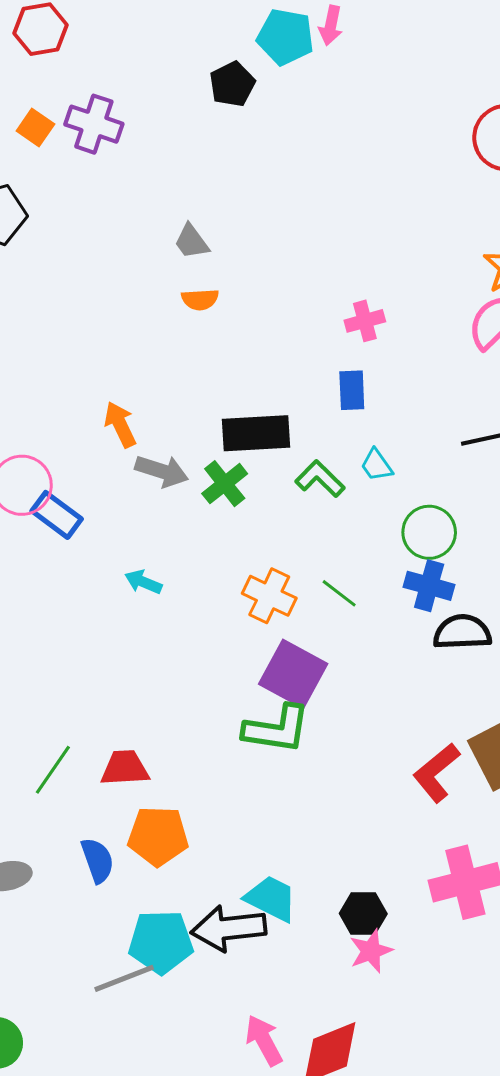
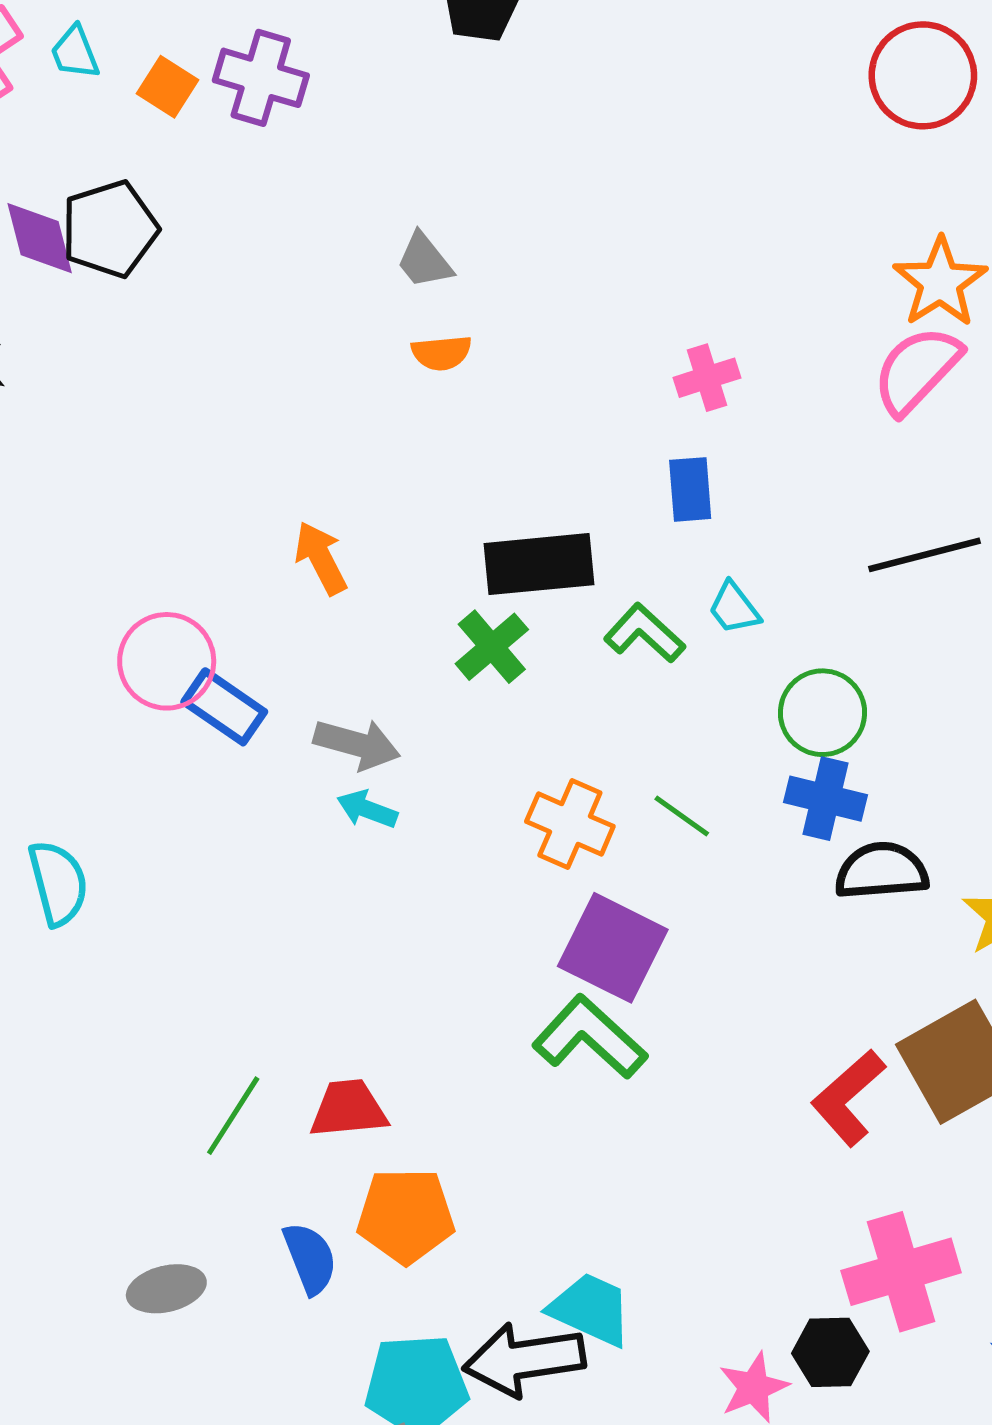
gray arrow: (162, 471) -> (357, 744), moved
green L-shape: (277, 729) -> (590, 1037), turned -144
black hexagon: (363, 914) -> (830, 1352), moved

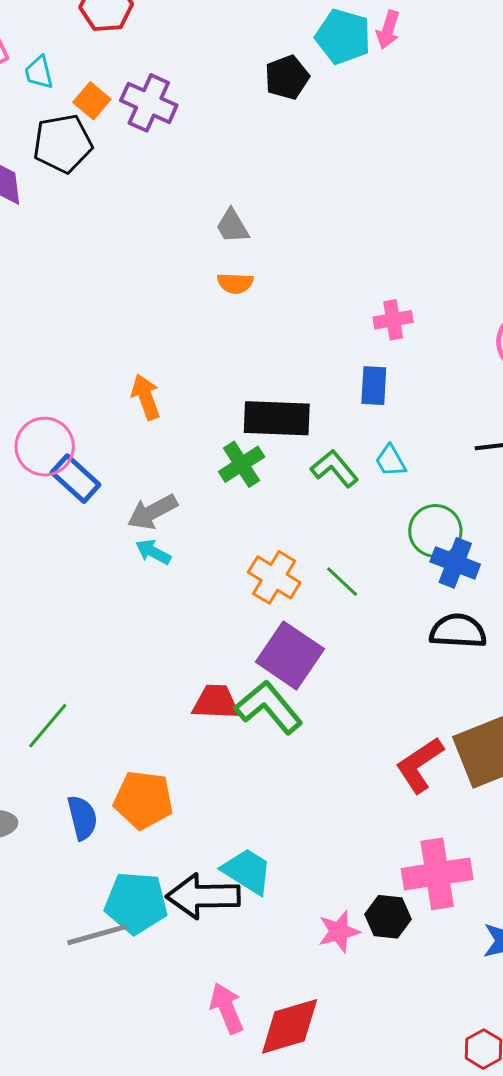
black pentagon: (110, 229) -> (63, 144), moved
gray arrow: (357, 744) -> (152, 512), turned 129
blue cross: (826, 799) -> (455, 563), moved
red trapezoid: (348, 1109) -> (216, 702), moved

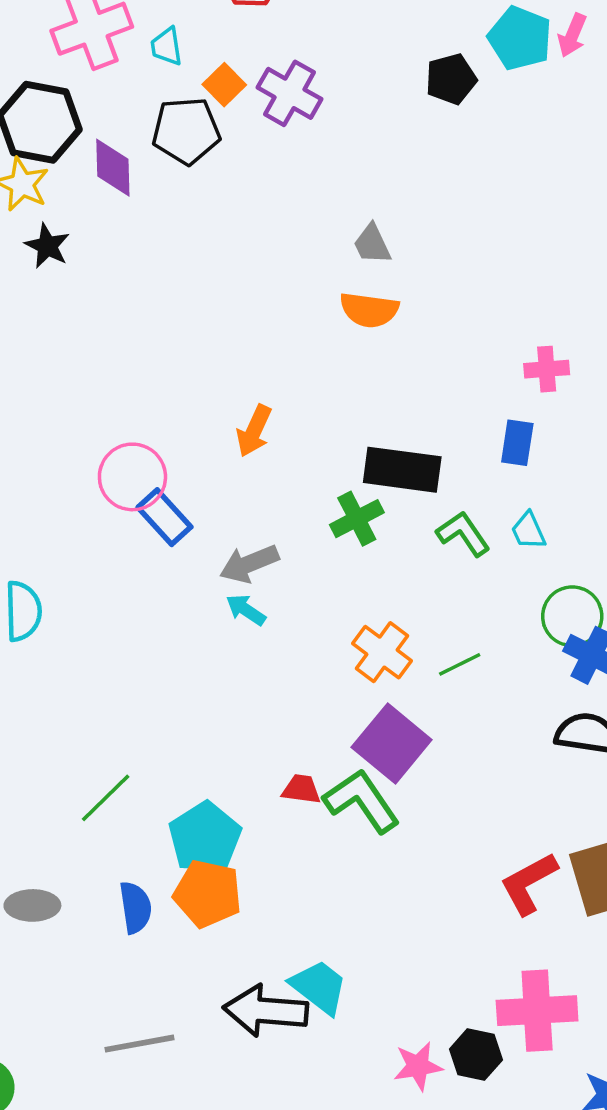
orange semicircle: (235, 283) -> (369, 310), size x1.4
orange arrow: (146, 397) -> (254, 431), turned -141
green line: (342, 582) -> (460, 664), turned -75
red trapezoid: (216, 702) -> (301, 789), size x0.7
cyan pentagon: (136, 903) -> (205, 838), moved, turned 30

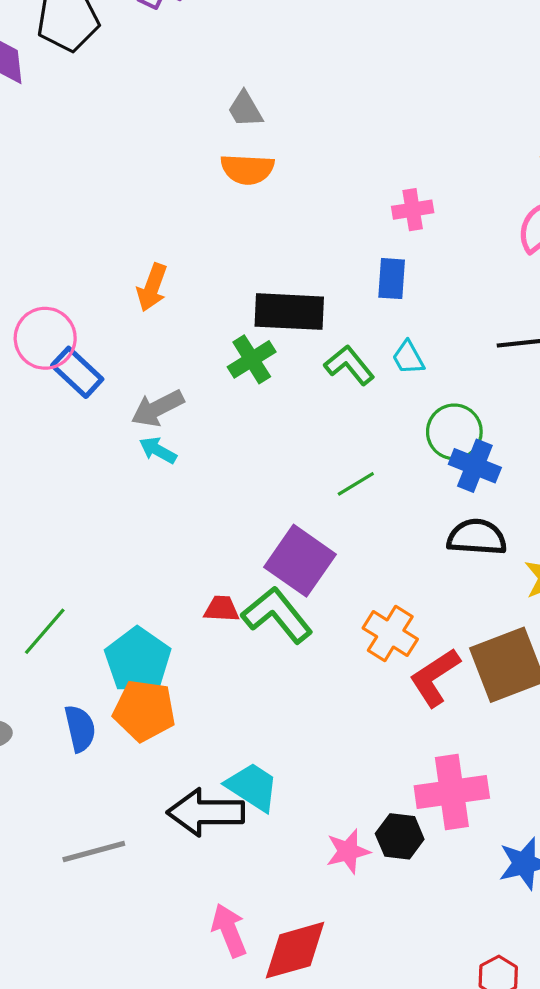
orange cross: (382, 652) -> (390, 634), moved

